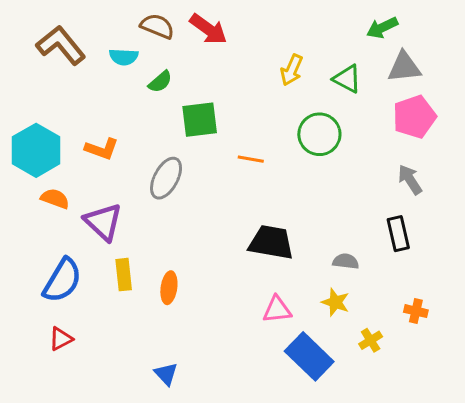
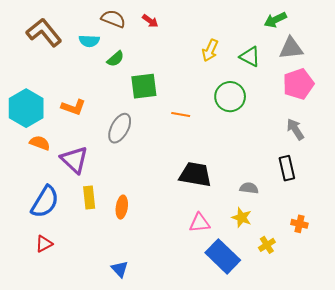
red arrow: (208, 29) -> (150, 21), size x0.6

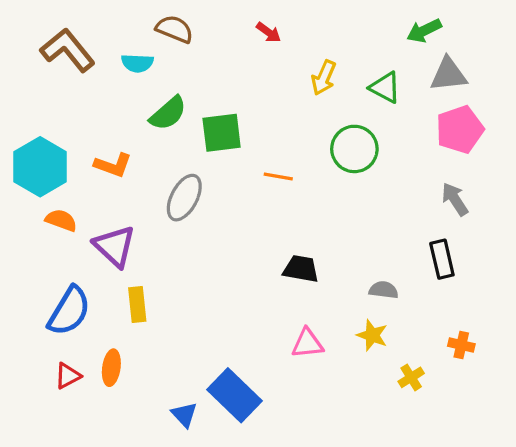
red arrow: (150, 21) -> (269, 32), moved
green semicircle: (115, 59) -> (168, 113), moved, size x1.4
black trapezoid: (195, 174) -> (301, 269), size x0.7
orange ellipse: (122, 207) -> (111, 368), moved
blue rectangle: (223, 256) -> (235, 395), moved

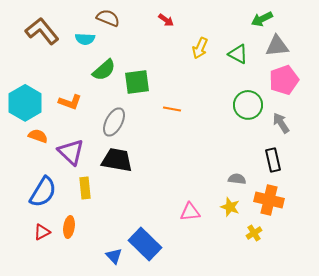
green circle: (354, 149) -> (248, 105), moved
black trapezoid: (301, 269) -> (117, 160), moved, size x1.4
orange cross: (461, 345) -> (269, 200), moved, size x1.8

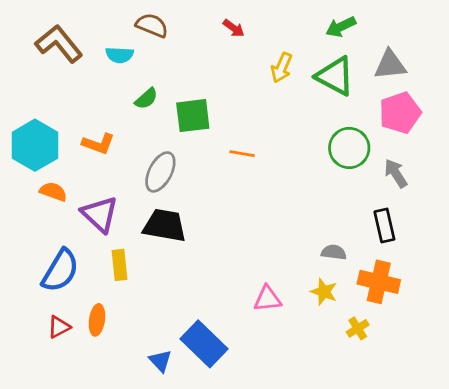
green arrow: (262, 19) -> (341, 27), moved
green triangle: (238, 54) -> (335, 76), size x1.4
green semicircle: (104, 70) -> (146, 99), size x0.7

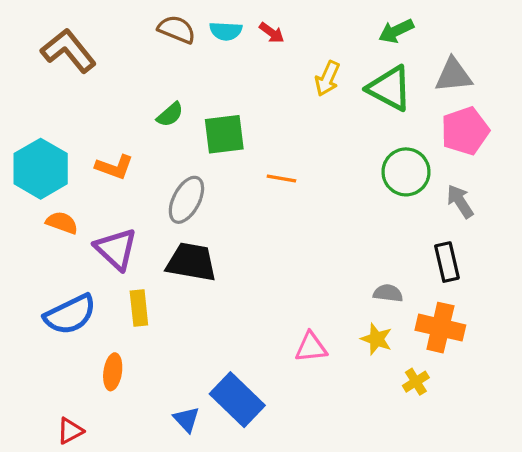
cyan semicircle: (120, 55) -> (226, 31), moved
blue semicircle: (60, 271) -> (70, 314), turned 33
red triangle: (59, 327) -> (70, 431), moved

